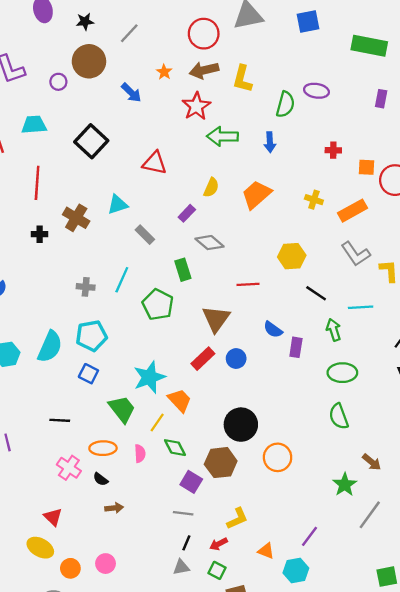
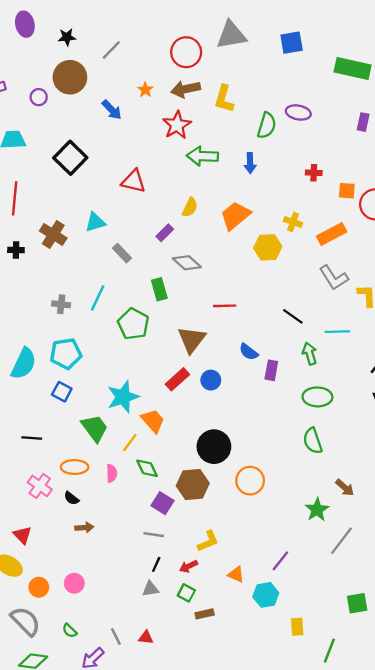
yellow hexagon: (292, 256) -> (268, 247), moved

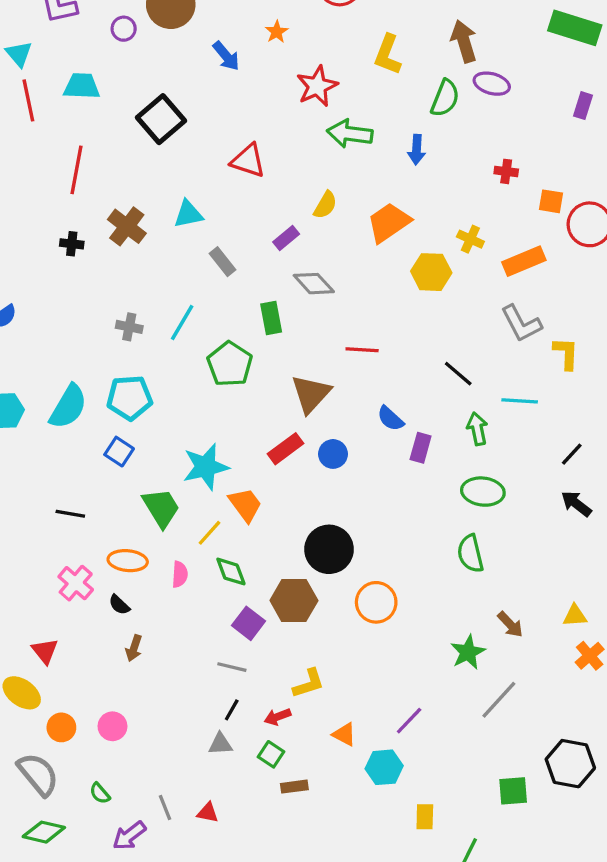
brown arrow: (186, 89) -> (464, 41), moved, turned 80
brown arrow: (84, 528) -> (134, 648), turned 108

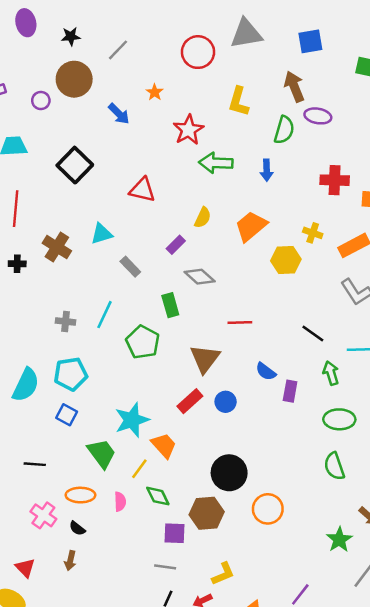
red cross: (506, 171) -> (335, 180), size x1.6
purple square: (249, 623) -> (174, 533), turned -30
brown arrow: (134, 648) -> (70, 561), moved

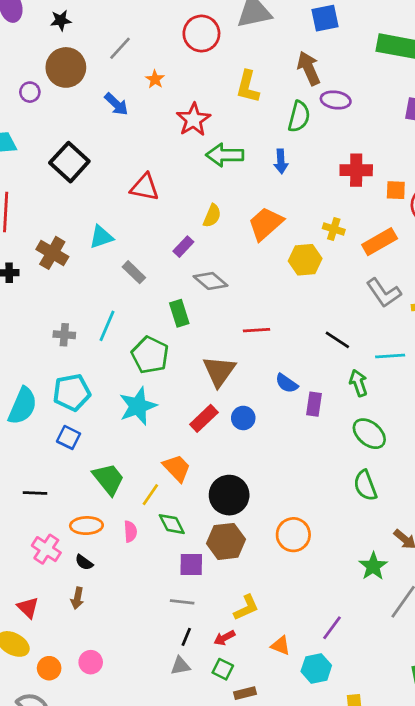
gray line: (118, 50) -> (120, 48), moved
green ellipse: (339, 419) -> (369, 434), turned 40
cyan star: (132, 420) -> (138, 406), moved
black circle: (229, 473) -> (229, 495), moved

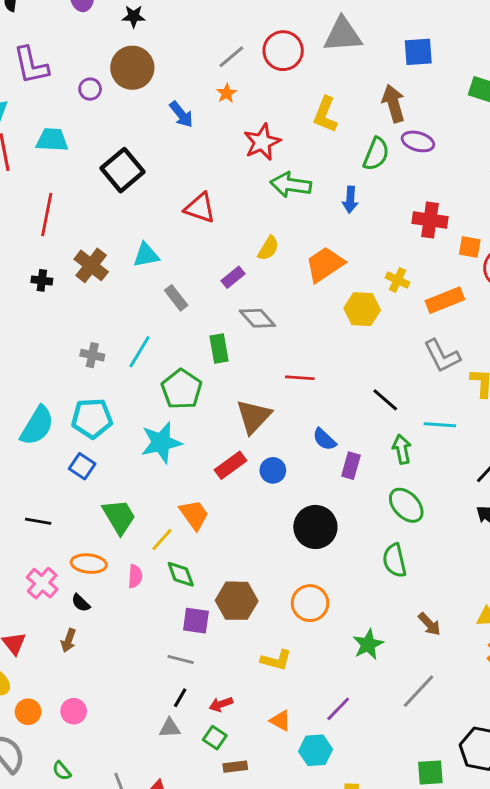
gray line: (120, 48) -> (231, 57), moved
black circle: (229, 495) -> (315, 527), moved
green star: (373, 566) -> (368, 644), moved
yellow L-shape: (246, 608) -> (276, 660), moved, turned 32

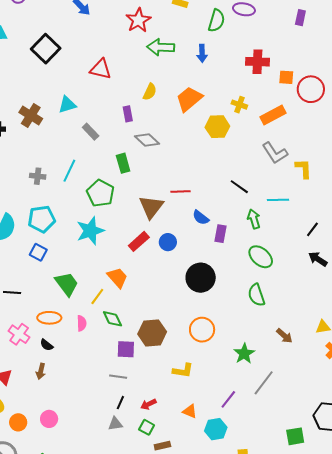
purple rectangle: (233, 277) -> (128, 114), turned -56
red line: (300, 378) -> (180, 191), moved
gray line: (419, 691) -> (264, 383), moved

